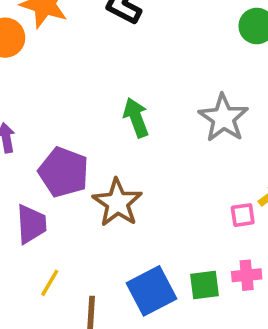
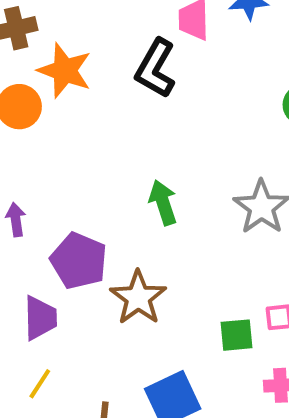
yellow line: (50, 283) -> (40, 384), moved
green square: (204, 285) -> (237, 335), moved

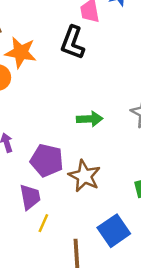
green arrow: (163, 203) -> (90, 119), turned 115
yellow line: (40, 384) -> (43, 223), moved

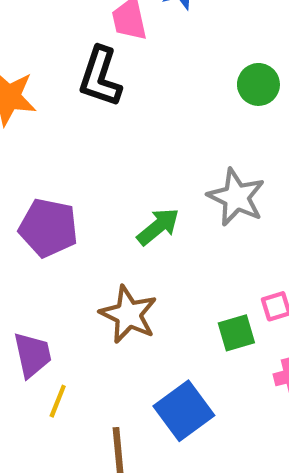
green arrow: (90, 119) -> (158, 227), moved, turned -35
purple pentagon: (47, 160) -> (48, 228), moved

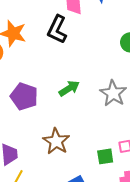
green arrow: (158, 227) -> (69, 88), moved

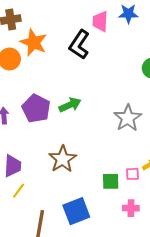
green arrow: (69, 88) -> (70, 105), moved

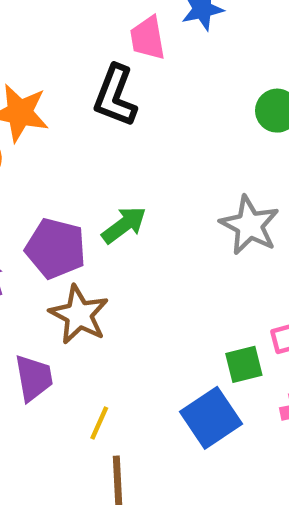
brown star: (63, 159) -> (79, 315), moved
yellow line: (19, 191) -> (99, 423), moved
blue square: (76, 211) -> (211, 418), moved

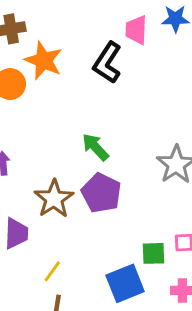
green arrow: (124, 225) -> (95, 147), turned -108
purple pentagon: (56, 248) -> (101, 193), moved

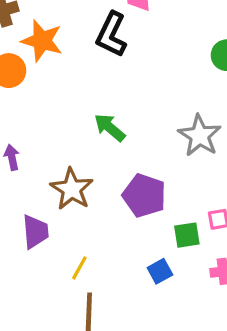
purple pentagon: (101, 193) -> (144, 195), moved
blue square: (125, 283) -> (160, 271), size x0.6

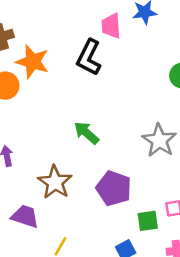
purple trapezoid: (35, 232) -> (25, 216), turned -68

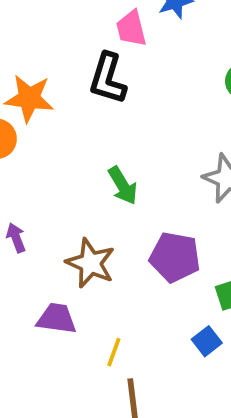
green arrow: (86, 133) -> (123, 186), turned -152

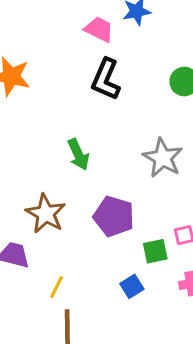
pink trapezoid: (131, 28) -> (99, 29), turned 124
black L-shape: (108, 79) -> (106, 79), moved

